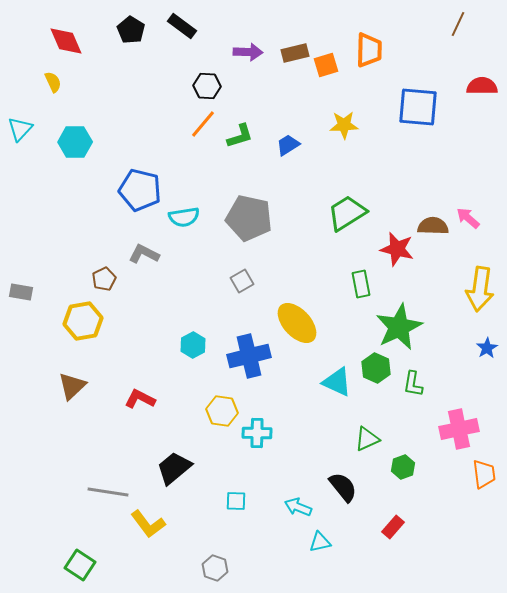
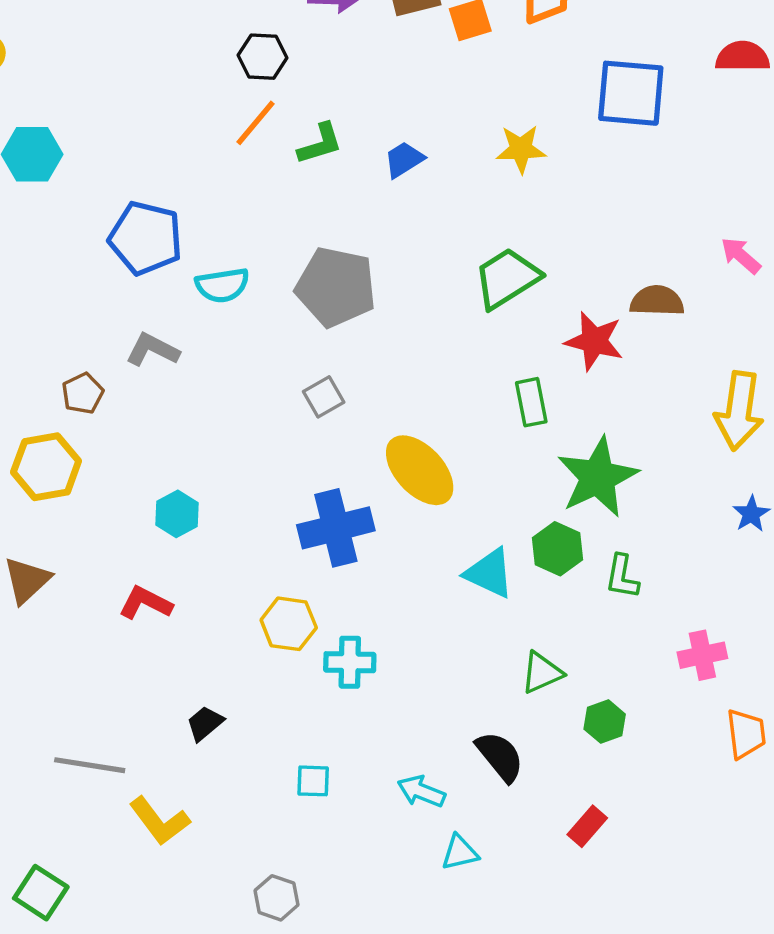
yellow star: (344, 125) -> (521, 149), moved
pink arrow: (468, 218) -> (741, 256), moved
cyan hexagon: (193, 345) -> (177, 514), moved
pink cross: (459, 429) -> (702, 655), size x0.7
black trapezoid: (174, 468) -> (205, 723), size x0.6

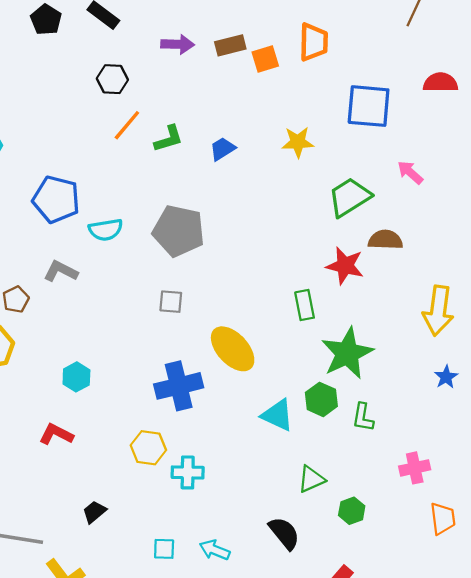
black hexagon: (263, 57) -> (112, 79), moved
pink arrow: (741, 256) -> (410, 172), moved
green trapezoid: (507, 278) -> (349, 197), moved
gray square: (324, 397) -> (171, 302), turned 35
cyan arrow: (421, 791) -> (215, 550), moved

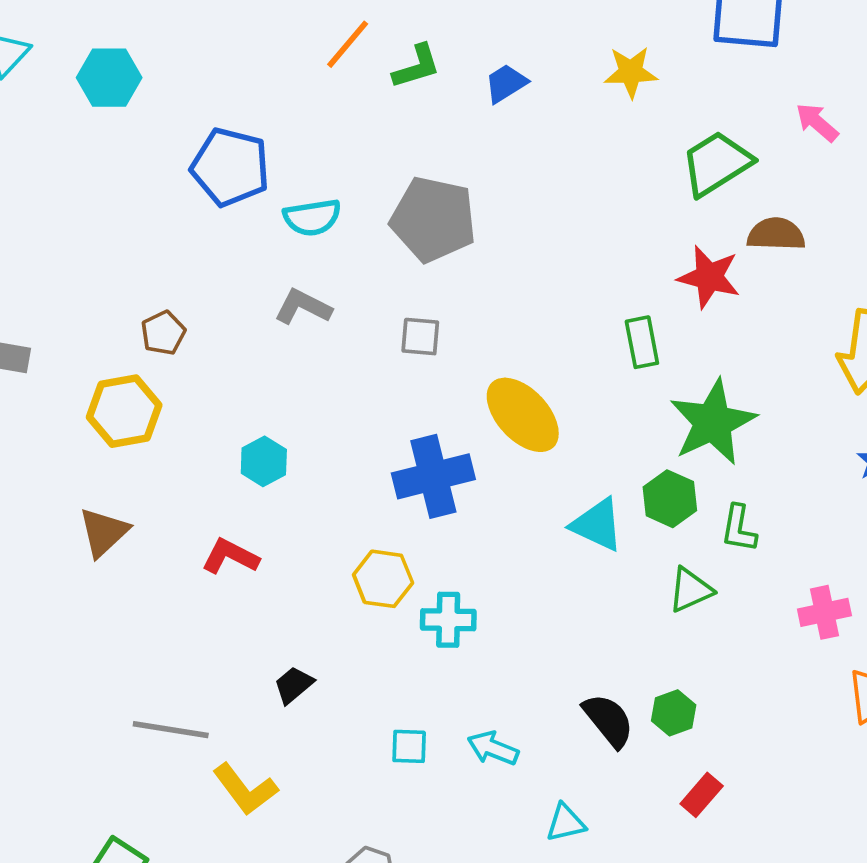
gray L-shape: (61, 271) -> (303, 307), moved
green triangle: (311, 479) -> (690, 590), moved
green hexagon: (352, 511) -> (674, 713), moved

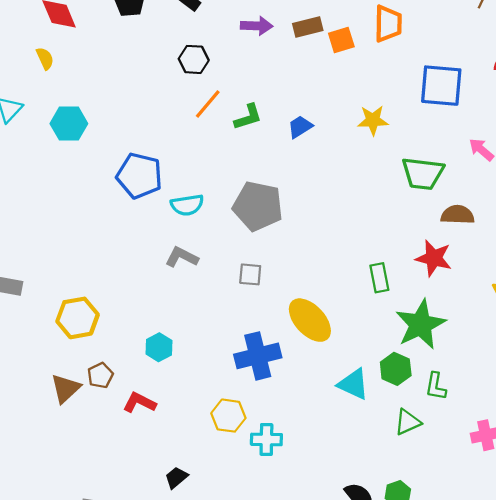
green trapezoid: (716, 163) -> (423, 173), turned -141
red star: (709, 277) -> (434, 258), moved
brown pentagon: (163, 333) -> (100, 375), moved

